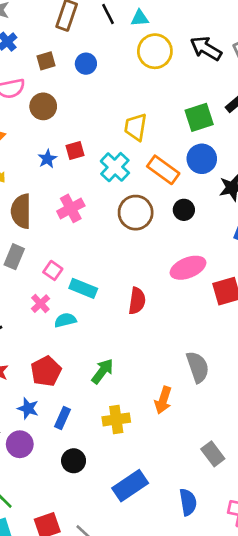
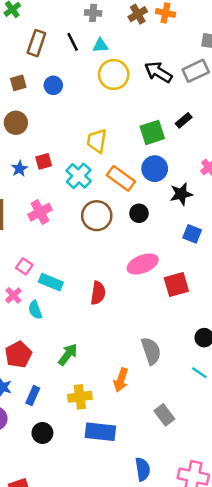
cyan semicircle: (65, 320) -> (35, 310), turned -96
gray rectangle: (213, 454) -> (164, 415), moved
blue rectangle: (130, 486) -> (100, 432), moved, turned 40

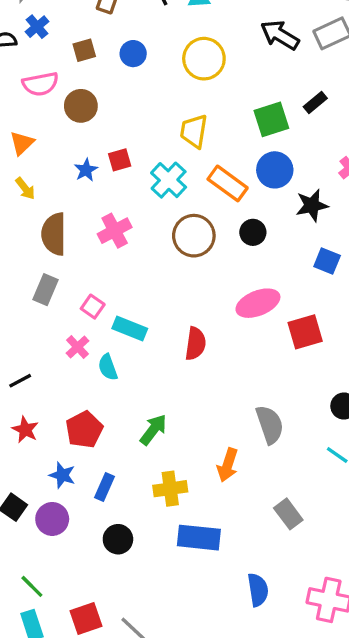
yellow circle: (114, 74) -> (204, 59), moved

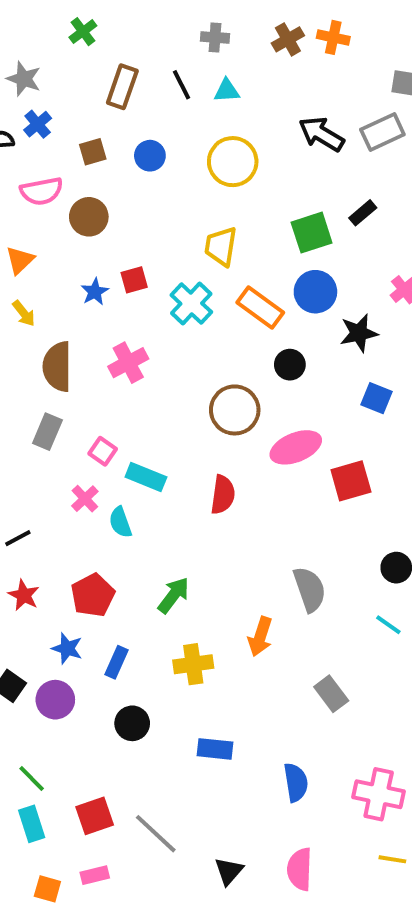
brown circle: (194, 236) -> (235, 410), moved
blue rectangle: (199, 538) -> (215, 749), moved, size x0.7

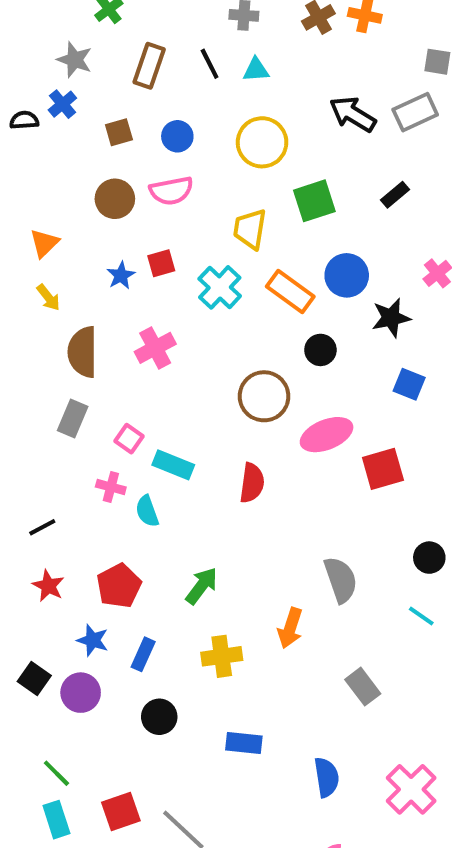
gray star: (24, 79) -> (75, 60), moved
pink semicircle: (42, 191) -> (171, 191), moved
green square: (312, 233) -> (314, 201), moved
pink cross: (85, 499) -> (111, 487), turned -32
pink cross: (379, 794) -> (411, 789), turned 33

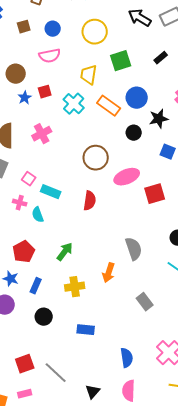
brown circle: (115, 199) -> (16, 74), moved
black circle: (320, 350) -> (134, 133), moved
blue semicircle: (327, 777) -> (127, 358), moved

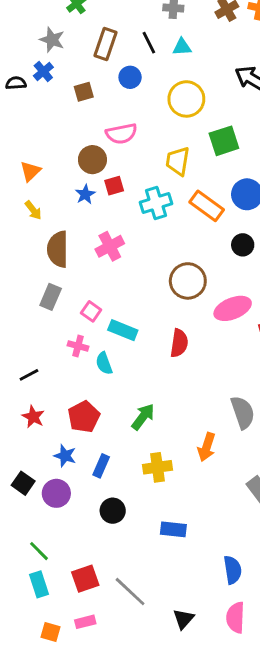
blue circle: (53, 29) -> (130, 77), moved
brown circle: (16, 74) -> (92, 160), moved
cyan cross: (74, 104) -> (156, 203), turned 30

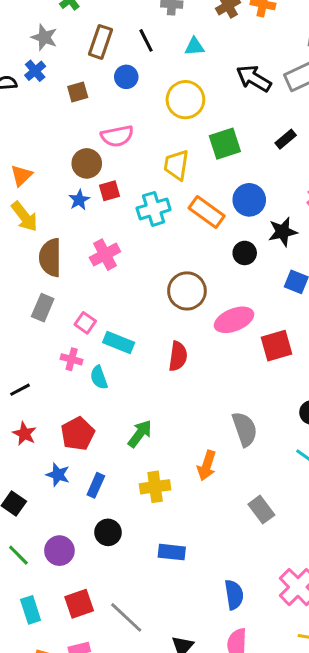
cyan triangle: (182, 47) -> (195, 46), moved
yellow arrow: (33, 210) -> (24, 217), size x1.5
purple circle: (56, 493) -> (59, 551), moved
green line: (39, 551) -> (18, 555), moved

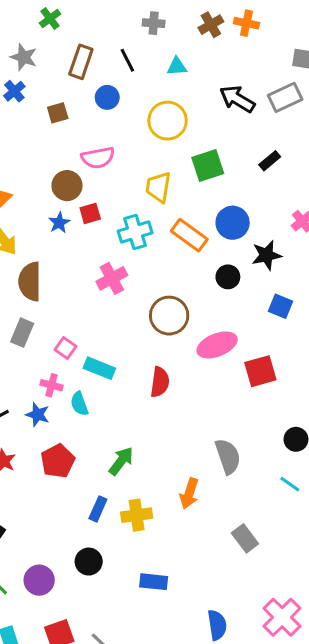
pink cross: (105, 255) -> (112, 278), moved
blue star: (58, 475) -> (38, 415), moved
blue rectangle: (96, 485) -> (98, 509), moved

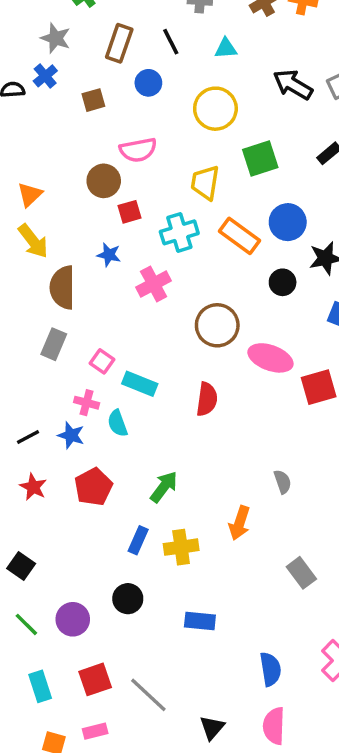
blue star: (59, 223) -> (109, 255), moved, turned -30
pink ellipse: (217, 345) -> (270, 358), turned 42
gray semicircle: (228, 456) -> (283, 482), size x0.6

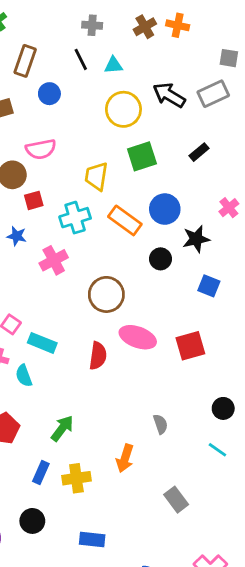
black line: (171, 42) -> (81, 59), moved
yellow circle: (215, 109) -> (123, 109), moved
pink ellipse: (270, 358) -> (138, 337), moved

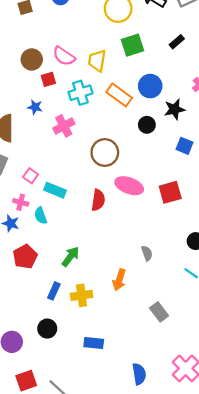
pink semicircle: (41, 149) -> (64, 56), moved, turned 45

